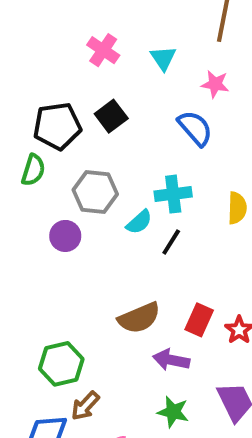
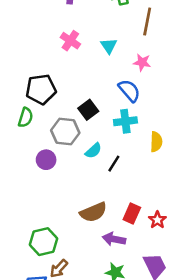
black square: (111, 116) -> (88, 110), moved
cyan cross: (173, 194) -> (125, 121), moved

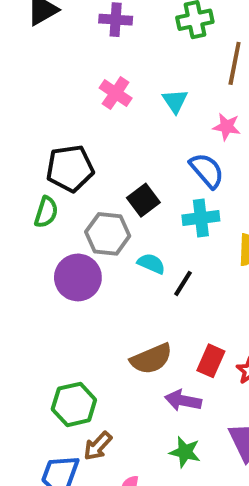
cyan semicircle: (93, 151) -> (151, 264), turned -114
purple circle: (46, 160) -> (78, 277), size x1.5

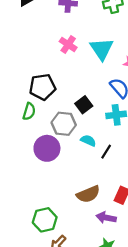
cyan triangle: (175, 101) -> (102, 49), size x1.6

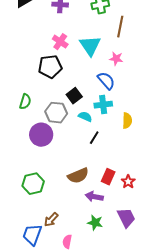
black pentagon: (42, 87) -> (50, 67), moved
cyan semicircle: (88, 141) -> (85, 117), moved
green hexagon: (45, 220) -> (33, 184), moved

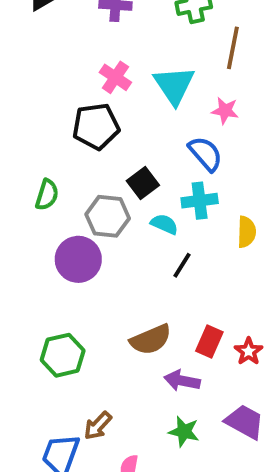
purple trapezoid: (126, 218) -> (245, 422), turned -35

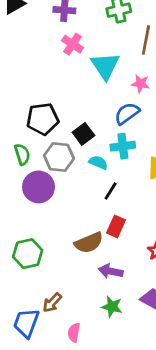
pink cross: (115, 77) -> (73, 44), moved
black pentagon: (96, 126) -> (43, 119), moved
blue semicircle: (205, 154) -> (127, 113), turned -85
green semicircle: (47, 195) -> (22, 154), moved, turned -35
red rectangle: (209, 342) -> (116, 226), moved

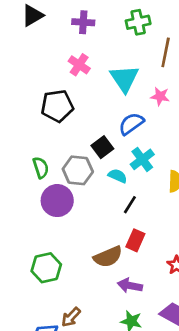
pink cross: (73, 44) -> (79, 65), moved
blue semicircle: (127, 113) -> (131, 124), moved
black pentagon: (43, 119) -> (57, 106), moved
cyan cross: (123, 146) -> (142, 159), turned -30

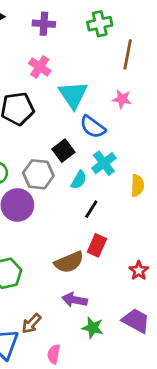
cyan triangle: (124, 78) -> (73, 95), moved
blue semicircle: (131, 124) -> (93, 127), turned -108
cyan semicircle: (118, 176) -> (79, 180), turned 96
purple arrow: (130, 286) -> (75, 300), moved

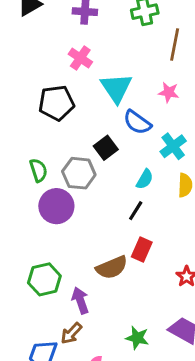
cyan cross: (104, 163) -> (173, 146), moved
cyan semicircle: (79, 180) -> (145, 179), moved
purple arrow: (75, 300) -> (80, 300), moved, turned 60

